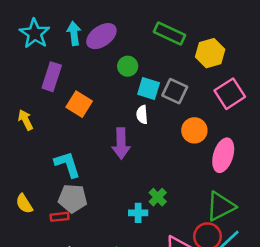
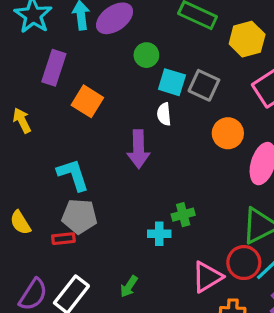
green cross: (158, 197) -> (183, 215), turned 30

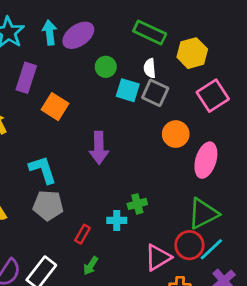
white semicircle: (164, 114) -> (150, 68), moved
red rectangle: (63, 239) -> (82, 234), moved, turned -54

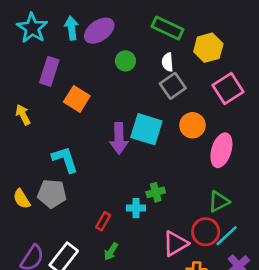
cyan square: (128, 90) -> (146, 129), moved, size x1.4
gray square: (155, 93) -> (173, 86), turned 30
gray pentagon: (48, 205) -> (52, 194), moved
green triangle: (203, 214) -> (219, 202), size x0.7

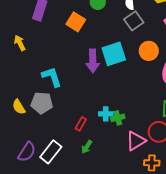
orange square: (77, 99) -> (76, 22), moved
cyan square: (146, 129) -> (114, 54), turned -35
green cross: (156, 192) -> (118, 118), moved

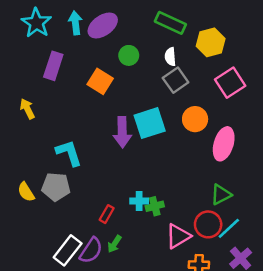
purple semicircle: (27, 152) -> (91, 250), moved

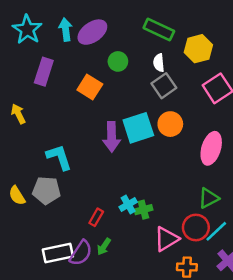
orange circle: (195, 119) -> (170, 124), moved
cyan cross: (139, 201) -> (128, 205), turned -30
white rectangle: (68, 250) -> (58, 253), turned 40

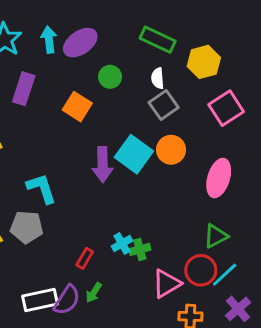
cyan square: (138, 128) -> (134, 154), turned -36

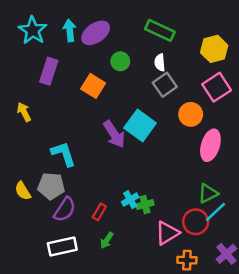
yellow hexagon: (204, 62) -> (214, 49), moved
orange circle: (171, 150) -> (191, 114), moved
purple arrow: (103, 165) -> (114, 134), turned -32
cyan line: (225, 275) -> (215, 212), moved
purple semicircle: (67, 300) -> (65, 209), moved

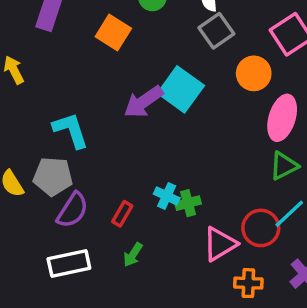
purple arrow: (114, 134) -> (144, 102), turned 88
green triangle: (208, 193) -> (284, 166), moved
cyan cross: (130, 200) -> (167, 196), turned -35

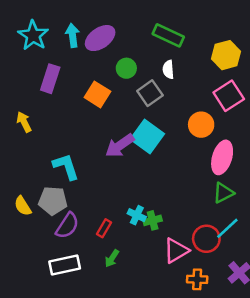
gray square: (216, 31) -> (150, 93), moved

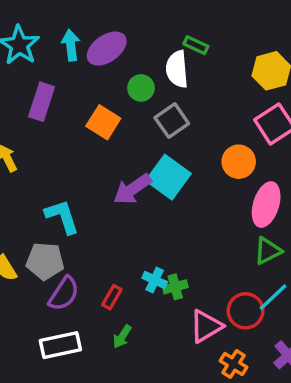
green rectangle: (168, 35) -> (196, 45), size x0.6
white semicircle: (168, 70) -> (177, 69), moved, size x1.5
orange cross: (197, 279) -> (234, 364), turned 30

